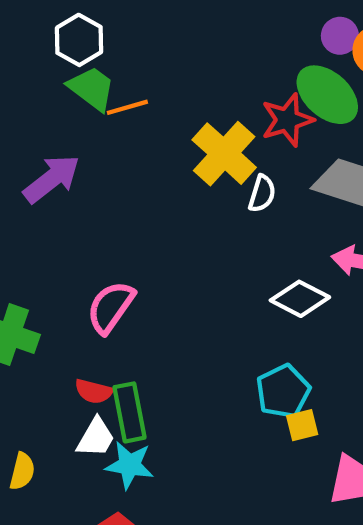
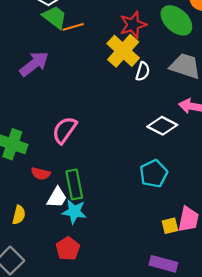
red star: (287, 120) -> (133, 25), moved
red semicircle: (94, 391) -> (41, 174), moved
yellow square: (302, 425) -> (170, 226), moved

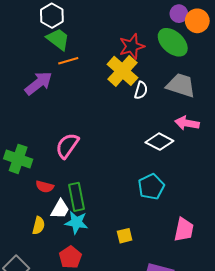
orange line: (73, 27) -> (68, 61), moved
yellow semicircle: (19, 215) -> (39, 226), moved
yellow square: (170, 226) -> (125, 236), moved

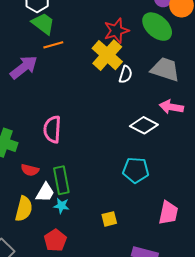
pink semicircle: (67, 146) -> (52, 129), turned -32
cyan pentagon: (151, 187) -> (136, 170), turned 30
cyan star: (76, 222) -> (61, 206), size x0.7
yellow semicircle: (39, 226) -> (24, 209), size x1.4

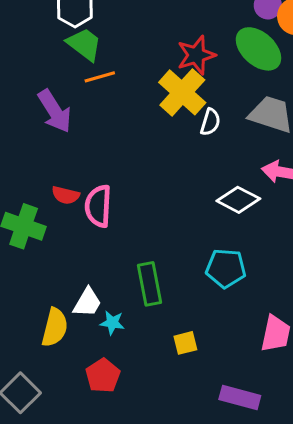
purple arrow: (24, 67) -> (55, 111), turned 96
red semicircle: (30, 170) -> (66, 195), moved
green rectangle: (61, 180) -> (150, 284), moved

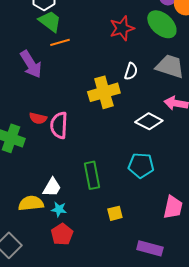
yellow cross: (182, 92) -> (104, 92), moved, turned 32
cyan star: (112, 323) -> (59, 209), moved
yellow semicircle: (55, 327) -> (31, 203), turned -110

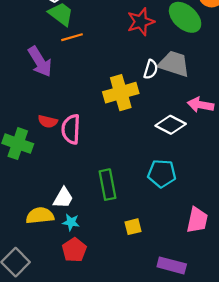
gray trapezoid: (170, 66) -> (174, 64), moved

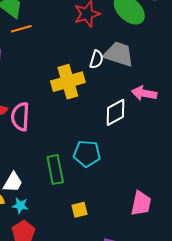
white diamond: (171, 125) -> (116, 112), turned -56
cyan pentagon: (162, 173) -> (87, 154), moved

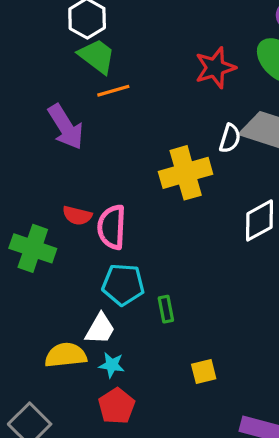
cyan pentagon: (87, 154) -> (123, 284), moved
green rectangle: (55, 170) -> (166, 309), size x0.6

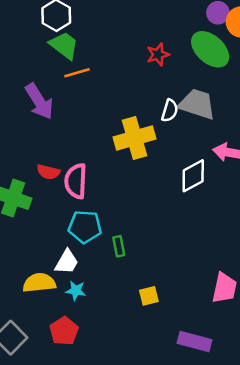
red star: (215, 68) -> (158, 55), size x0.7
red pentagon: (117, 406) -> (64, 331), moved

